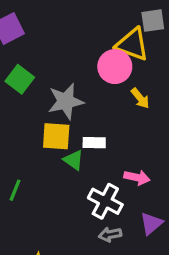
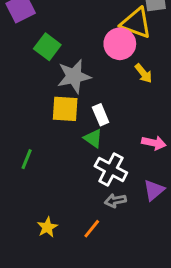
green square: (20, 79) -> (47, 47), moved
white rectangle: (94, 143) -> (101, 115), turned 66
green triangle: (74, 160) -> (93, 138), moved
pink arrow: (137, 177) -> (154, 143), moved

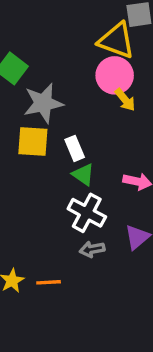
pink circle: (120, 44) -> (115, 75), moved
green triangle: (93, 138) -> (83, 175), moved
orange line: (92, 229) -> (49, 282), moved, turned 48

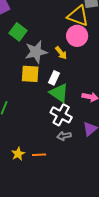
yellow arrow: (125, 100) -> (61, 53), moved
white rectangle: (75, 148) -> (54, 78), turned 48
green triangle: (83, 175) -> (59, 93), size x1.5

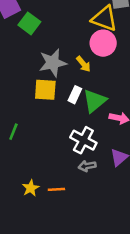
green square: (18, 32) -> (29, 23), moved
green triangle: (59, 93) -> (95, 101), moved, turned 45

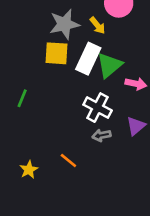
white rectangle: (75, 95) -> (88, 59), size x1.6
yellow star: (31, 188) -> (29, 170), moved
orange line: (56, 189) -> (68, 160), turned 42

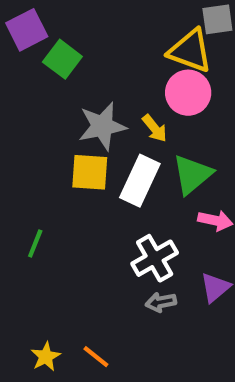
green triangle: (109, 65) -> (192, 174), moved
white cross: (98, 108) -> (155, 258), turned 32
orange line: (68, 160) -> (96, 357), moved

